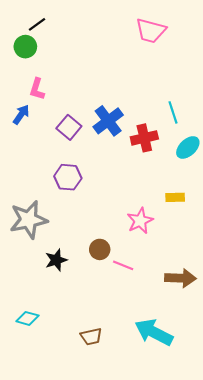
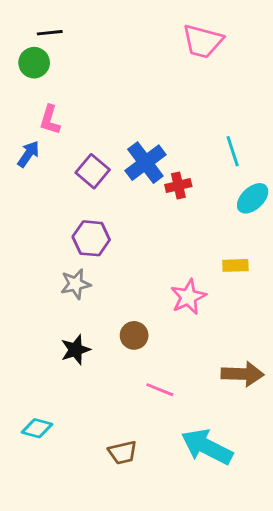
black line: (37, 24) -> (50, 33), turned 30
red cross: (144, 138) -> (178, 185), moved, size x0.7
gray star: (29, 220) -> (76, 284), moved, size x0.6
pink line: (123, 265) -> (160, 390), moved

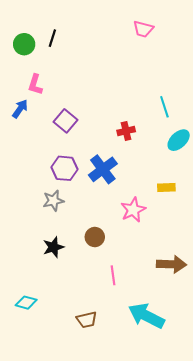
black line: (50, 33) -> (52, 38), moved, turned -66
pink trapezoid: (203, 41) -> (143, 29), size x0.7
blue cross: (145, 163) -> (103, 169), moved
pink line: (160, 390) -> (113, 275), turned 60

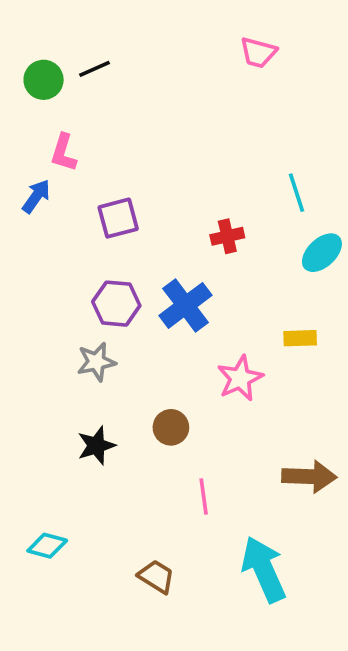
black line: (52, 38) -> (94, 69), turned 48
purple square: (66, 121) -> (118, 218), turned 35
cyan arrow: (146, 316) -> (264, 569), turned 39
brown trapezoid: (87, 320) -> (156, 577), turned -135

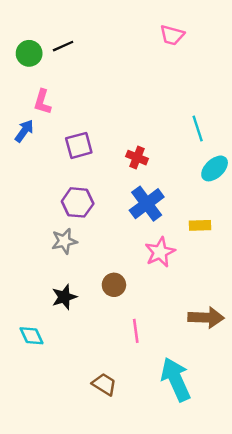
red cross: (227, 236) -> (137, 158), moved, turned 35
blue cross: (185, 305) -> (147, 204), moved
cyan diamond: (47, 546) -> (32, 336), moved, turned 50

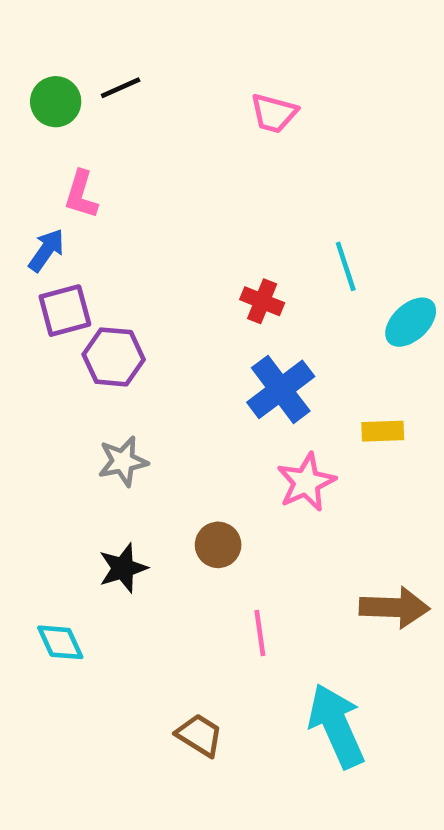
pink trapezoid: (172, 35) -> (274, 113), moved
cyan line: (198, 128) -> (346, 266), moved
purple square: (79, 145) -> (65, 311), moved
purple hexagon: (78, 202) -> (114, 357), moved

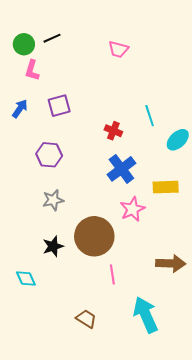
pink L-shape: (81, 195) -> (32, 70), moved
purple square: (65, 311) -> (59, 106), moved
yellow rectangle: (383, 431) -> (166, 187), size x1.4
brown circle: (218, 545) -> (94, 236), size x2.0

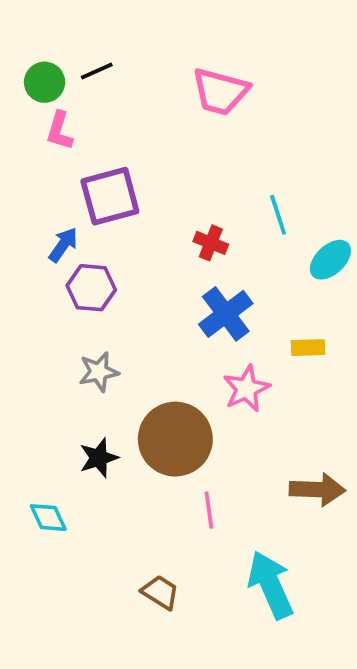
pink trapezoid: (118, 49) -> (220, 92), size x1.5
purple square: (59, 106) -> (110, 196), size x1.4
blue arrow: (20, 109) -> (63, 245), moved
yellow rectangle: (166, 187) -> (308, 348), size x0.7

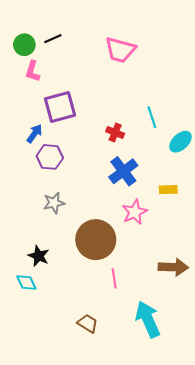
black star: (99, 458) -> (39, 256), moved, turned -30

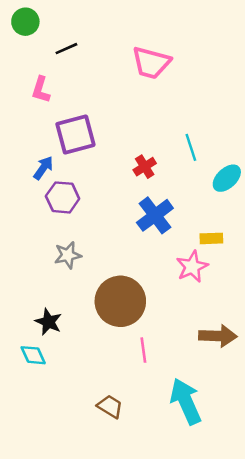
green circle: (24, 45) -> (25, 22), moved
red cross: (115, 132) -> (145, 167), turned 36
pink star: (135, 212) -> (192, 267), moved

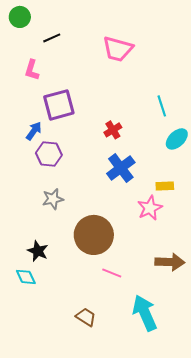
cyan line: (191, 147) -> (162, 106), moved
pink line: (143, 350) -> (112, 273), turned -60

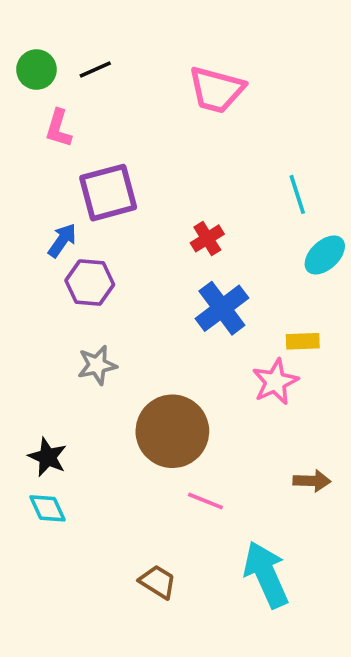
green circle: (20, 17) -> (36, 70), moved
black star: (38, 251) -> (48, 457), moved
brown arrow: (170, 262) -> (312, 481), size x0.7

